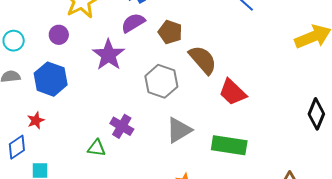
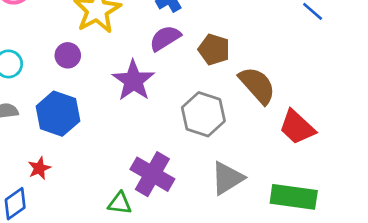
purple cross: (122, 126) -> (152, 174), size x1.4

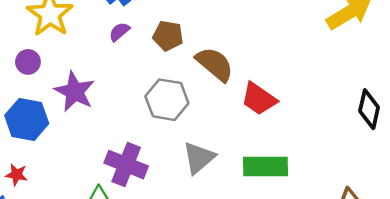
purple semicircle: (165, 38) -> (119, 32), size x0.7
purple star: (133, 81) -> (75, 92), moved
red star: (39, 168) -> (16, 175), turned -30

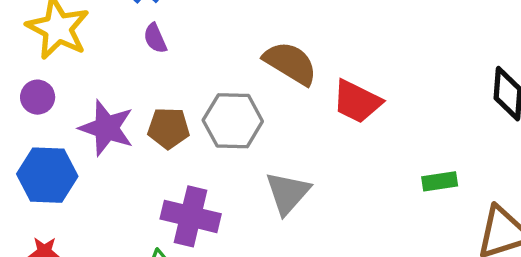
purple semicircle: (119, 32) -> (155, 38), turned -65
brown pentagon: (168, 36) -> (169, 128), moved
green rectangle: (266, 166) -> (440, 181), moved, size x0.6

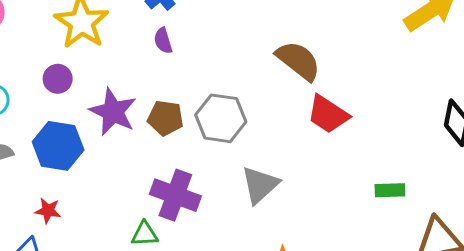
brown semicircle: (290, 63) -> (298, 61), moved

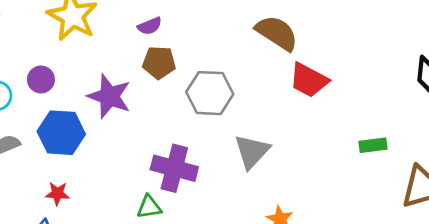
purple semicircle: (163, 41) -> (150, 26), turned -90
purple circle: (58, 79) -> (41, 80), moved
brown pentagon: (166, 118) -> (159, 62), moved

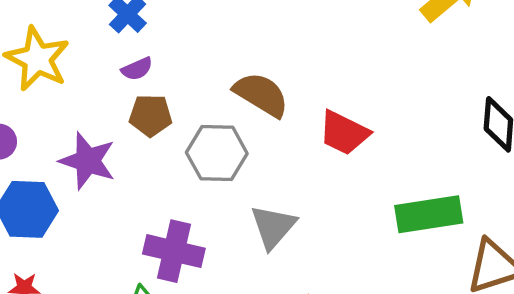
brown semicircle: (277, 33) -> (261, 95), moved
green rectangle: (373, 145) -> (429, 214), size x1.8

